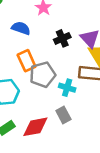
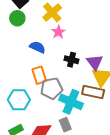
black cross: (62, 38) -> (71, 60), turned 32
cyan cross: (67, 88) -> (71, 102), size x1.6

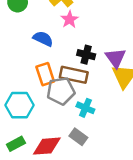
brown rectangle: (93, 92) -> (74, 75), moved
cyan cross: (71, 102) -> (85, 108), size x0.6
gray rectangle: (65, 125) -> (78, 137), turned -32

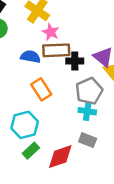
brown rectangle: (74, 75) -> (56, 50), moved
gray pentagon: (61, 91) -> (89, 91), moved
green rectangle: (16, 144) -> (31, 151), moved

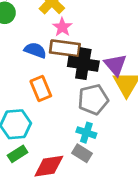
black cross: (75, 61) -> (83, 64), size x1.5
cyan cross: (87, 111) -> (86, 133), moved

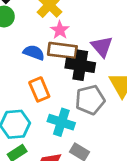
purple triangle: (115, 65) -> (102, 47), moved
cyan cross: (86, 133) -> (61, 122), moved, size x1.4

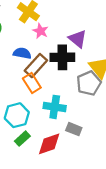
brown rectangle: (62, 50) -> (36, 66), moved, turned -45
gray pentagon: (90, 100) -> (89, 83), moved

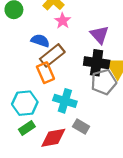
black cross: (62, 57) -> (97, 63), moved

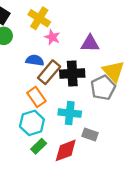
purple triangle: (99, 35) -> (90, 43), turned -36
black cross: (97, 63) -> (72, 74), moved
orange rectangle: (45, 73) -> (36, 97), moved

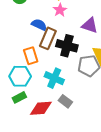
brown rectangle: (49, 72) -> (48, 38), turned -35

